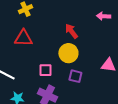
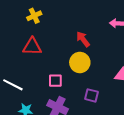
purple square: (75, 76) -> (92, 95), moved

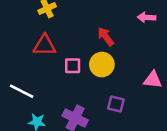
pink square: (55, 81) -> (73, 66), moved

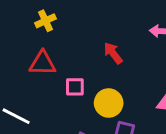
yellow circle: (102, 65) -> (109, 103), moved

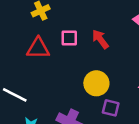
pink square: (75, 87) -> (69, 38), moved

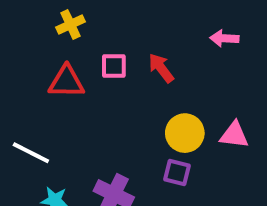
yellow circle: (96, 83) -> (185, 133), moved

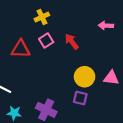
yellow cross: (70, 25) -> (42, 17), moved
pink square: (114, 66) -> (46, 41), turned -32

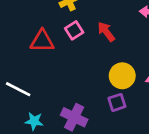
purple square: (80, 98) -> (117, 102), turned -32

